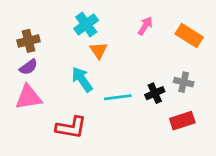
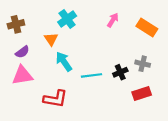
brown cross: (29, 41) -> (16, 24), moved
orange triangle: (99, 51) -> (51, 39), moved

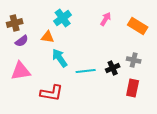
orange triangle: (51, 39) -> (48, 37), turned -48
purple semicircle: (22, 52) -> (22, 41), moved
red rectangle: (142, 93) -> (133, 88), turned -60

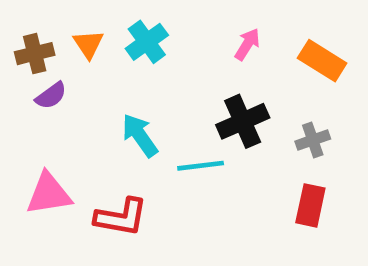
orange triangle: (48, 37) -> (88, 44), moved, turned 48
gray cross: (134, 60) -> (313, 140), turned -32
black cross: (113, 68) -> (243, 121), moved, size x1.5
pink triangle: (21, 71) -> (49, 194), moved

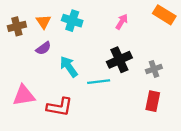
cyan cross: (147, 42) -> (72, 21), turned -36
orange rectangle: (322, 61) -> (164, 15), moved
purple semicircle: (51, 96) -> (43, 48), moved

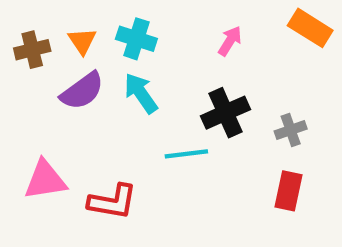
purple semicircle: (43, 48) -> (82, 91), size x1.5
cyan arrow: (69, 67) -> (141, 93), moved

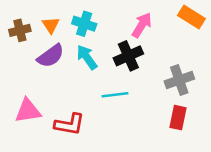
pink arrow: (230, 41) -> (142, 25), size x1.4
black cross: (225, 113) -> (128, 56), moved
gray cross: (291, 130) -> (179, 80), size x1.5

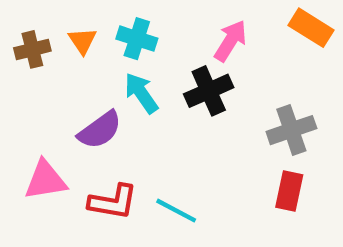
purple semicircle: (51, 56) -> (100, 130), moved
cyan line: (115, 95) -> (176, 211), moved, turned 35

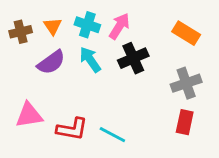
orange rectangle: (311, 28) -> (186, 33), moved
pink arrow: (230, 41) -> (119, 26), moved
purple semicircle: (100, 130) -> (51, 62), moved

